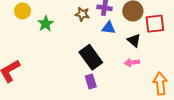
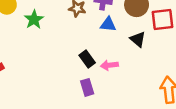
black rectangle: (91, 57) -> (87, 59), size x0.6
pink arrow: (132, 63) -> (109, 65), moved

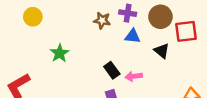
green star: (34, 19) -> (60, 53), moved

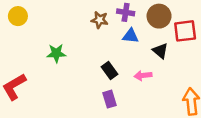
yellow circle: (33, 17) -> (18, 16), moved
green star: (60, 53) -> (56, 53), turned 30
pink arrow: (134, 76) -> (143, 76), moved

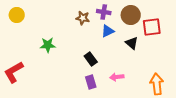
blue triangle: (131, 36) -> (108, 31), turned -32
pink arrow: (143, 76) -> (117, 77), moved

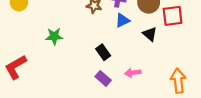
purple rectangle: (91, 82) -> (103, 78), turned -32

